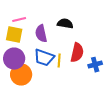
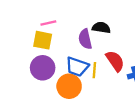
purple semicircle: (41, 34) -> (85, 39), moved
red semicircle: (77, 53) -> (115, 61), turned -48
orange circle: (21, 75) -> (69, 86), moved

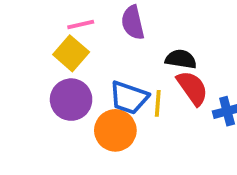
black semicircle: (101, 28) -> (181, 59), moved
purple semicircle: (85, 39) -> (133, 23), moved
yellow square: (43, 40) -> (71, 53), turned 30

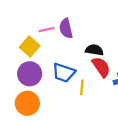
pink line: (81, 24) -> (47, 30), moved
yellow line: (158, 103) -> (82, 87), moved
orange circle: (115, 130) -> (27, 103), moved

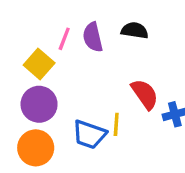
pink line: (47, 30) -> (64, 39), turned -56
black semicircle: (94, 50) -> (135, 30), moved
blue trapezoid: (64, 73) -> (89, 134), moved

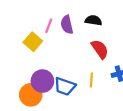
red semicircle: (145, 94) -> (100, 49), moved
purple circle: (39, 104) -> (42, 81), moved
yellow line: (116, 124) -> (91, 80), moved

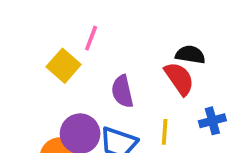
black semicircle: (93, 20) -> (190, 55), moved
purple semicircle: (67, 25) -> (122, 91), moved

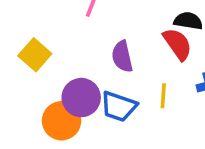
yellow square: (64, 66) -> (35, 55), moved

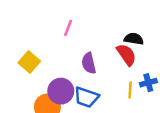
yellow line: (163, 96) -> (130, 90), moved

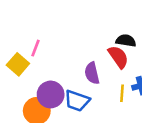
pink line: (68, 28) -> (36, 48), moved
purple semicircle: (89, 63) -> (92, 73), moved

